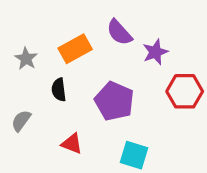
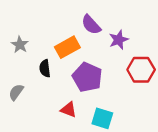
orange rectangle: (75, 49) -> (67, 47), moved
red triangle: (72, 144) -> (69, 110), moved

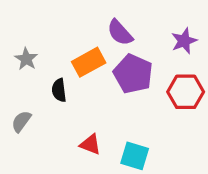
purple star: (119, 40) -> (184, 41), moved
purple pentagon: (87, 77) -> (133, 74), moved

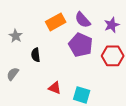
purple semicircle: (120, 33) -> (83, 20), moved
orange rectangle: (89, 62) -> (56, 22), moved

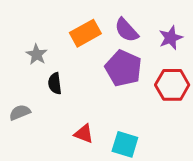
gray star: (16, 36) -> (37, 54), moved
gray semicircle: (13, 74) -> (20, 112), turned 32

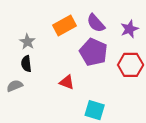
black semicircle: (55, 83) -> (26, 64), moved
red triangle: (84, 134) -> (67, 82), moved

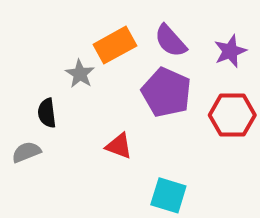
gray star: (27, 42) -> (80, 74), moved

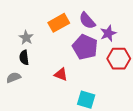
purple star: (230, 51) -> (108, 33), moved
gray star: (80, 74) -> (26, 38), moved

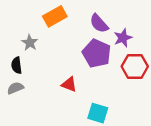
orange rectangle: (59, 23) -> (55, 16), moved
black semicircle: (24, 58) -> (17, 65), moved

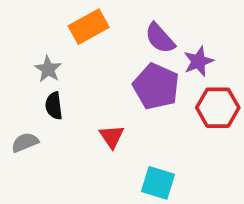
black semicircle: (17, 65) -> (54, 106), moved
red triangle: (69, 84) -> (112, 137), turned 35

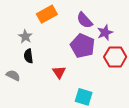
gray semicircle: (25, 142) -> (13, 75), turned 48

